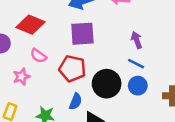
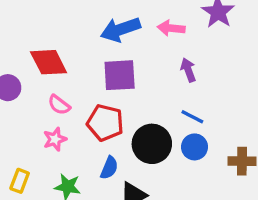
red diamond: (30, 25) -> (49, 62), turned 40
purple arrow: (137, 40) -> (188, 70), moved
pink star: (21, 77) -> (55, 139), moved

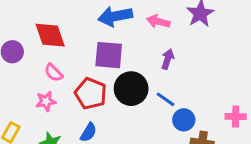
purple arrow: (188, 70) -> (168, 59), turned 30
black circle: (152, 144) -> (131, 89), moved
blue circle: (195, 147) -> (184, 120), moved

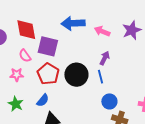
purple square: (109, 55) -> (48, 46), moved
blue line: (165, 99) -> (100, 77), moved, turned 32

